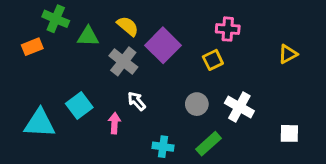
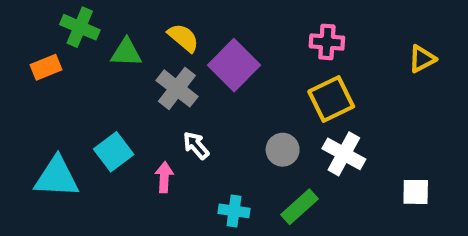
yellow triangle: (288, 54) -> (422, 59), moved
yellow square: (213, 60) -> (331, 99), moved, size x1.5

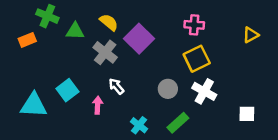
cyan cross: (234, 211) -> (139, 125), turned 30

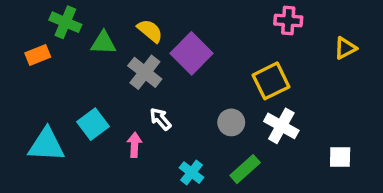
pink cross: (194, 25) -> (288, 20), moved

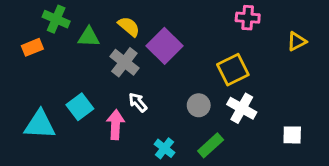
pink arrow: (134, 145) -> (115, 125), size x1.4

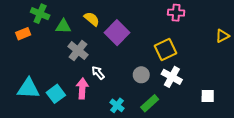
yellow triangle: (297, 41) -> (222, 36), moved
gray cross: (124, 62) -> (78, 51), moved
cyan square: (80, 107) -> (56, 94), moved

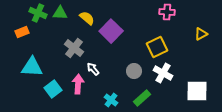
green triangle: (63, 26) -> (60, 13), moved
yellow triangle: (222, 36) -> (201, 34), moved
cyan triangle: (28, 89) -> (32, 67), moved
white square: (208, 96) -> (197, 91), size x1.6

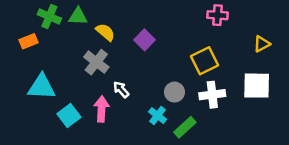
yellow semicircle: (87, 18) -> (105, 32), moved
purple square: (111, 31) -> (144, 40), size x0.7
white cross: (163, 73) -> (212, 95), turned -36
white square: (197, 91) -> (257, 86), moved
cyan cross: (111, 100) -> (158, 116), moved

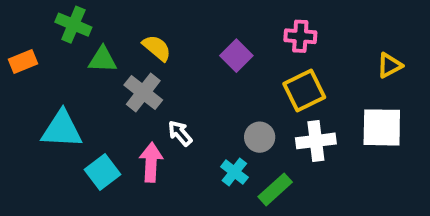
pink cross: (217, 15) -> (300, 36), moved
green triangle: (78, 16) -> (103, 60), moved
purple square: (144, 40) -> (236, 56), moved
orange rectangle: (29, 41) -> (23, 61), moved

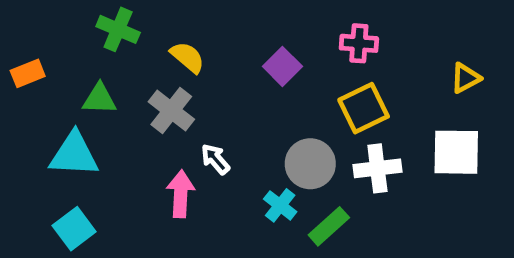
green cross: (73, 25) -> (118, 29), moved
green triangle: (103, 60) -> (100, 99), moved
gray circle: (260, 137) -> (310, 164), size x1.4
cyan square: (103, 172) -> (74, 229), moved

